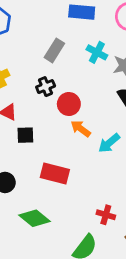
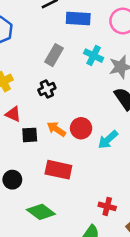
red circle: (69, 104) -> (81, 128), moved
orange arrow: (81, 129) -> (56, 129), moved

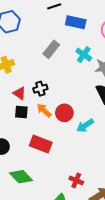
black cross: (47, 89) -> (40, 89), moved
red triangle: (13, 114) -> (20, 93), moved

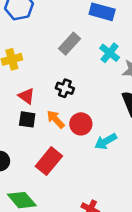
black cross: (40, 89) -> (65, 88), moved, turned 32
red rectangle: (41, 144) -> (49, 161), turned -75

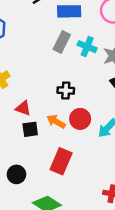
gray rectangle: (69, 44) -> (62, 42), moved
black cross: (65, 88) -> (66, 90), moved

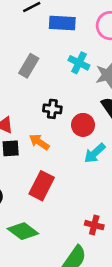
gray rectangle: (62, 42) -> (29, 66), moved
red circle: (80, 119) -> (83, 125), moved

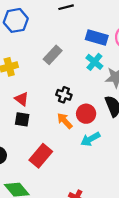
blue rectangle: (62, 23) -> (97, 37), moved
orange arrow: (39, 142) -> (65, 121), moved

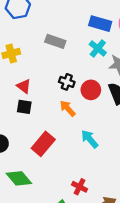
gray rectangle: (53, 55) -> (55, 41), turned 66
red circle: (86, 114) -> (91, 90), moved
cyan arrow: (90, 139) -> (90, 139), moved, turned 78

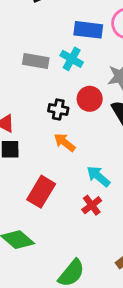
cyan cross: (98, 48) -> (72, 59), moved
red circle: (91, 90) -> (90, 99), moved
red cross: (80, 187) -> (92, 205), moved, turned 35

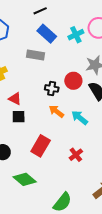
blue rectangle: (88, 30) -> (47, 34), moved, turned 36
cyan cross: (72, 59) -> (76, 35), moved, turned 35
cyan arrow: (98, 176) -> (80, 118), moved

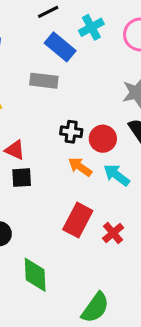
cyan cross: (76, 35) -> (91, 27), moved
red circle: (73, 81) -> (103, 139), moved
red rectangle: (41, 146) -> (78, 220), moved
green diamond: (25, 179) -> (35, 275), turned 50

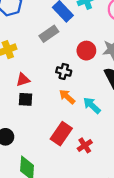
gray rectangle: (44, 81) -> (49, 34), turned -48
red circle: (103, 139) -> (86, 51), moved
red triangle: (15, 150) -> (23, 80), turned -48

